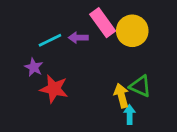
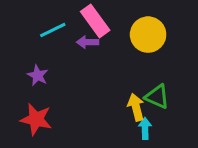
pink rectangle: (103, 23) -> (95, 21), moved
cyan line: (50, 40) -> (53, 30), moved
red star: (54, 89) -> (36, 119), moved

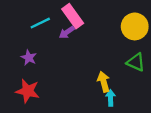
yellow circle: (148, 35) -> (135, 26), moved
purple arrow: (88, 42) -> (67, 32), turned -35
green triangle: (157, 97) -> (136, 62), moved

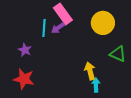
cyan line: (40, 23) -> (44, 28), moved, turned -60
yellow circle: (135, 26) -> (103, 23), moved

